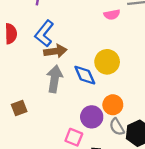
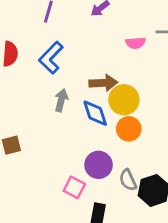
brown arrow: (55, 51) -> (103, 83), moved
gray arrow: (55, 79) -> (61, 100), moved, size x0.7
orange circle: (113, 105) -> (129, 129), moved

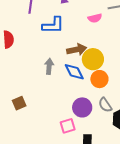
blue L-shape: (51, 58) -> (53, 25), moved, turned -125
gray semicircle: (128, 180) -> (105, 105), moved
pink square: (74, 187) -> (68, 126), turned -35

